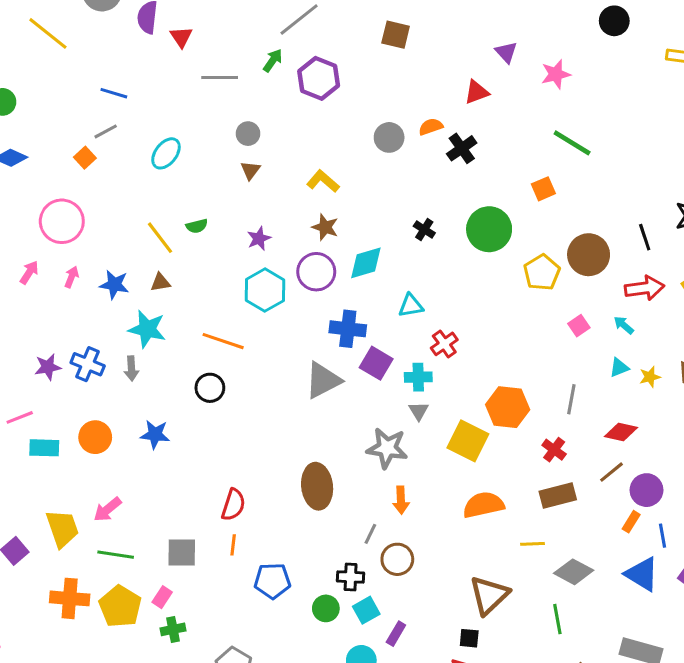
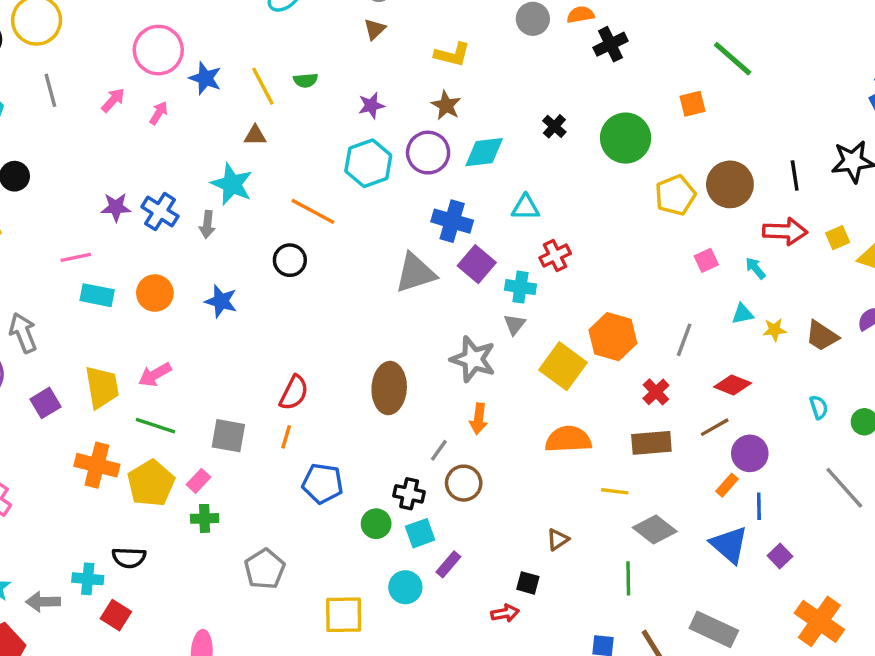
yellow L-shape: (323, 181) -> (452, 55), turned 144
blue star: (114, 285) -> (205, 78), moved
brown triangle: (489, 595) -> (558, 539), size x0.5

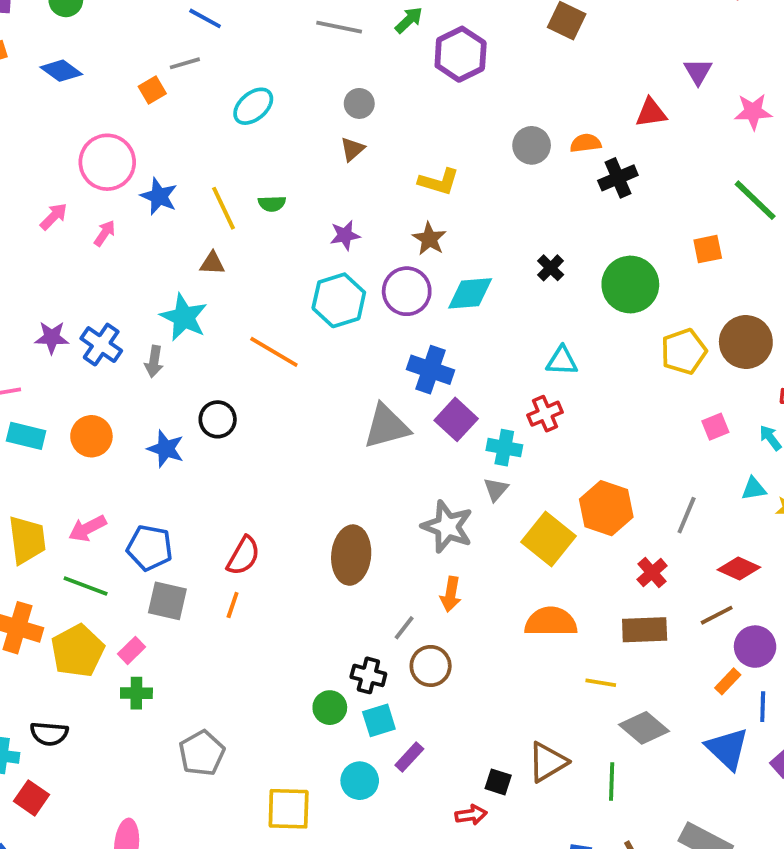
cyan triangle: (526, 207) -> (562, 361), moved
black circle: (290, 260) -> (218, 419), moved
blue pentagon: (323, 484) -> (150, 548), moved
brown triangle: (558, 539) -> (547, 762), moved, size x1.6

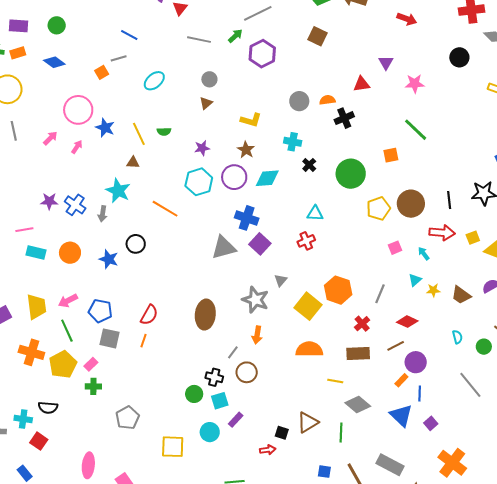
cyan cross: (504, 448) -> (293, 142), moved
cyan triangle: (754, 489) -> (415, 280), turned -32
green line: (86, 586) -> (67, 331), turned 45

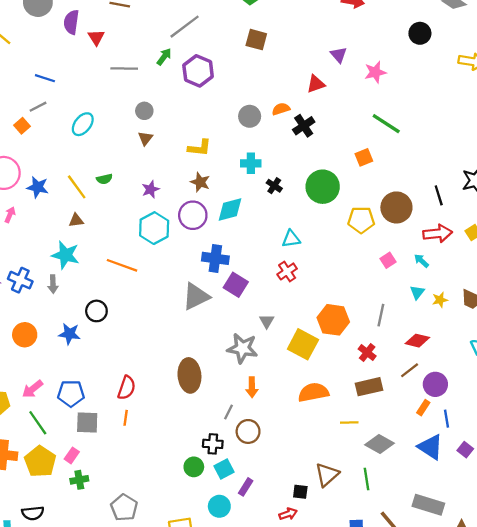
yellow pentagon: (378, 208) -> (361, 220), turned 30

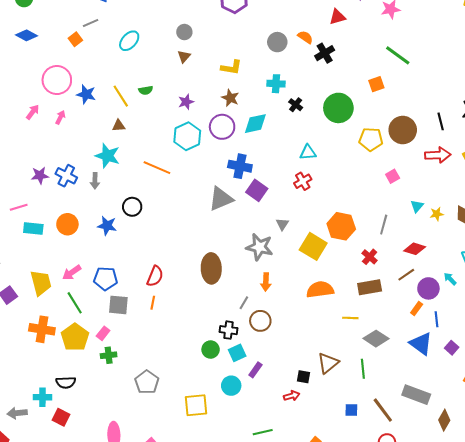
orange semicircle: (281, 109) -> (305, 37), turned 49
cyan arrow: (421, 261) -> (450, 279), moved

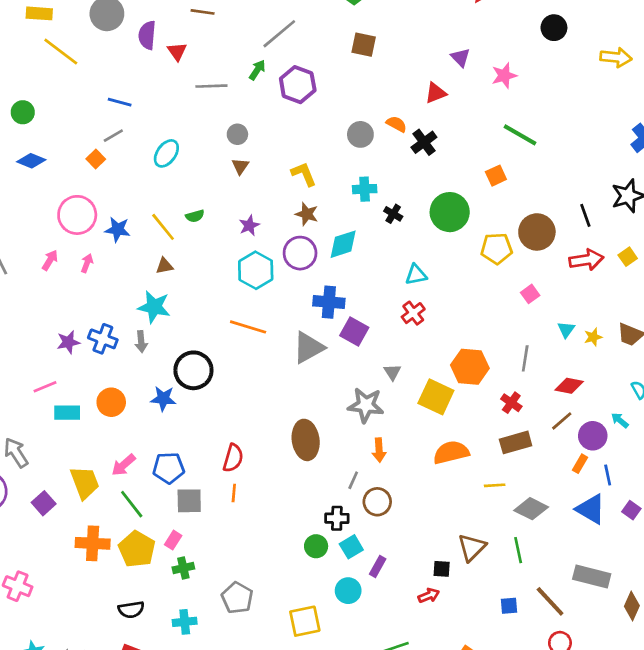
yellow L-shape: (231, 67) -> (304, 174), turned -115
orange line: (157, 168) -> (248, 327), moved
black circle: (132, 207) -> (193, 370), size x1.5
cyan cross: (42, 397) -> (185, 622), moved

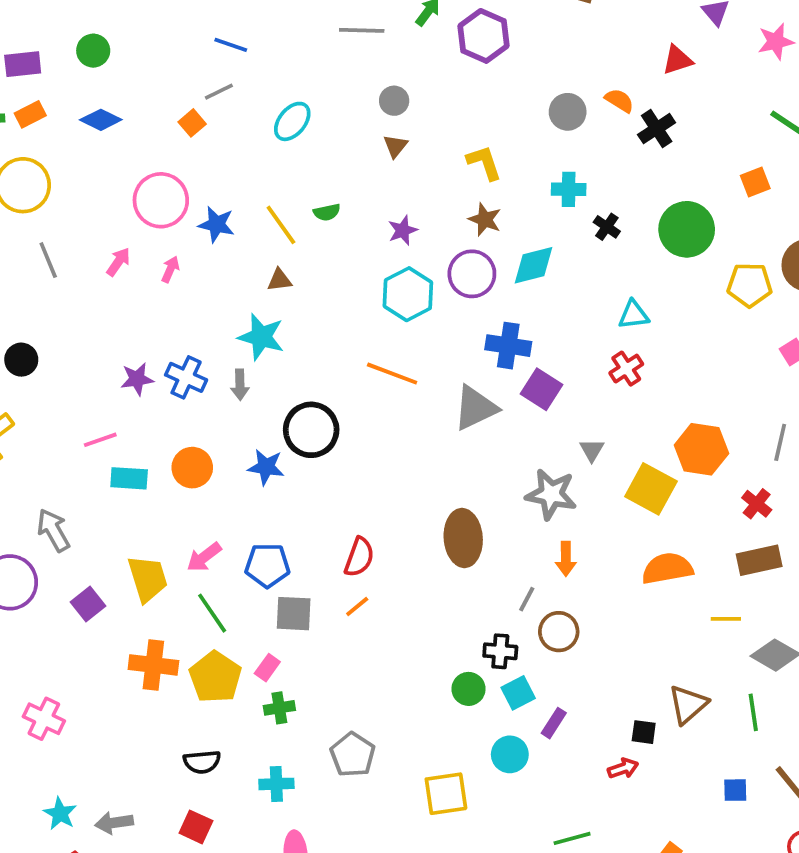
orange line: (234, 493) -> (357, 607), turned 42

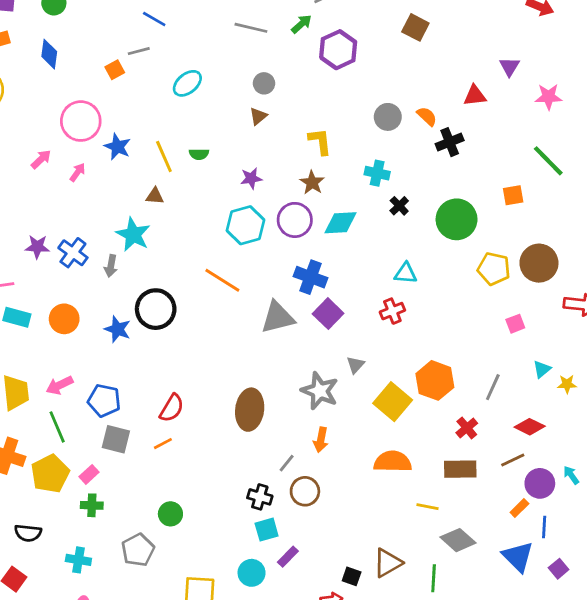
blue diamond: (101, 120) -> (49, 54), turned 60
green circle: (468, 689) -> (170, 514), moved

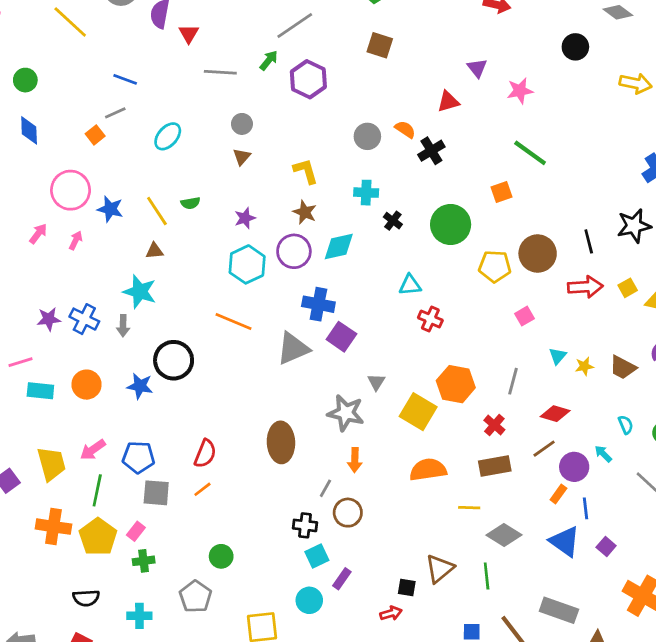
red cross: (392, 311) -> (430, 319), moved, turned -35
green line: (57, 427) -> (97, 490), turned 44

